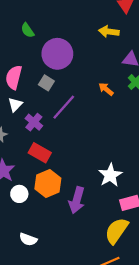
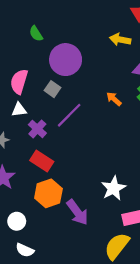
white triangle: (15, 105) -> (19, 110), turned 35
white circle: (19, 194) -> (17, 221), moved
purple arrow: (77, 200) -> (77, 212), turned -55

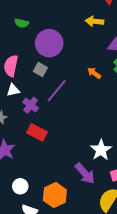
green semicircle: (36, 34) -> (22, 23), turned -40
orange hexagon: (48, 193) -> (55, 195), moved
purple arrow: (77, 212) -> (85, 173), moved

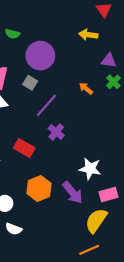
purple cross: (31, 105) -> (56, 132), moved
white star: (101, 150) -> (90, 169), turned -30
orange hexagon: (55, 195) -> (39, 188), moved

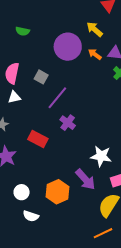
yellow arrow: (88, 35) -> (95, 29), turned 36
purple circle: (40, 56) -> (68, 47), moved
orange arrow: (86, 88) -> (95, 54), moved
orange hexagon: (39, 188) -> (58, 192), moved

